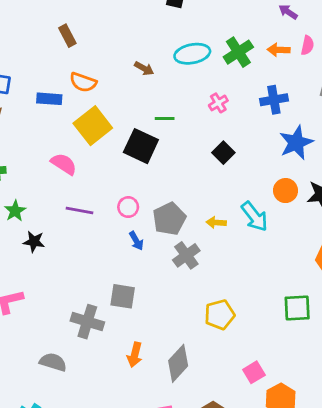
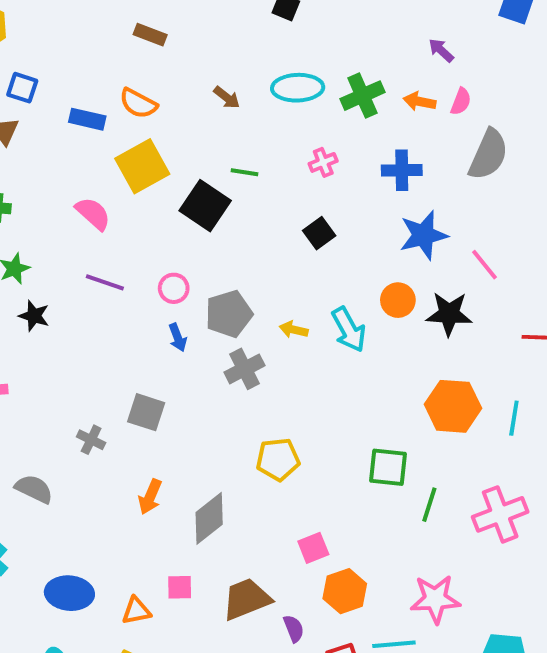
brown rectangle: (67, 36) -> (150, 35), moved, turned -50
gray cross: (87, 322) -> (91, 440), size x0.6

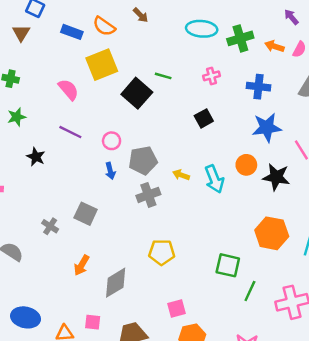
brown arrow: (227, 98) -> (141, 15), moved
black star: (34, 316) -> (36, 157), moved

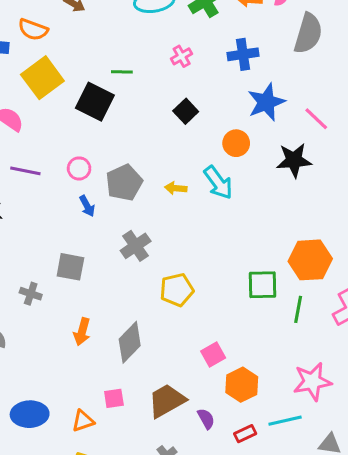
orange circle: (246, 165) -> (236, 143), moved
gray cross: (148, 195) -> (136, 246), moved
orange hexagon: (272, 233) -> (310, 260), moved

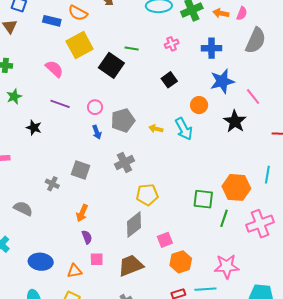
black star: (294, 160) -> (235, 121), turned 30
gray diamond: (130, 342) -> (134, 225), moved
purple semicircle: (206, 419) -> (87, 237), moved

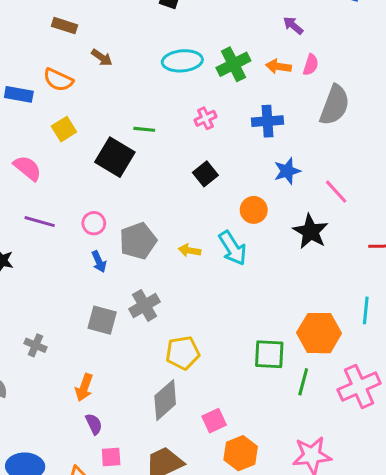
yellow square: (80, 45) -> (64, 129), size x0.6
blue star: (222, 81) -> (287, 171), size x0.7
gray square: (80, 170) -> (102, 320), moved

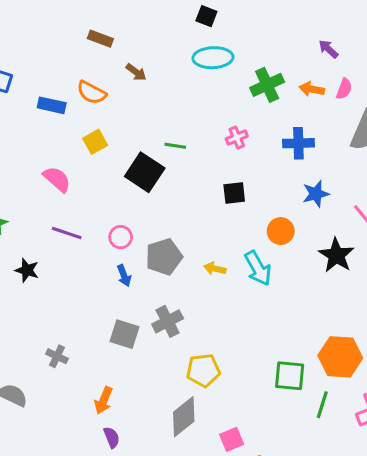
cyan ellipse: (182, 61) -> (213, 58), moved
black square: (205, 174) -> (234, 193), turned 30

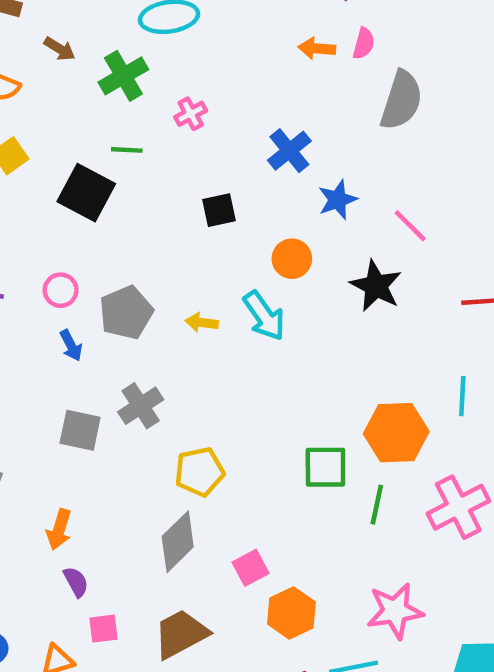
green cross: (267, 85) -> (123, 76), moved
pink cross: (237, 138) -> (191, 114), moved
blue cross: (298, 143) -> (289, 151), moved, turned -32

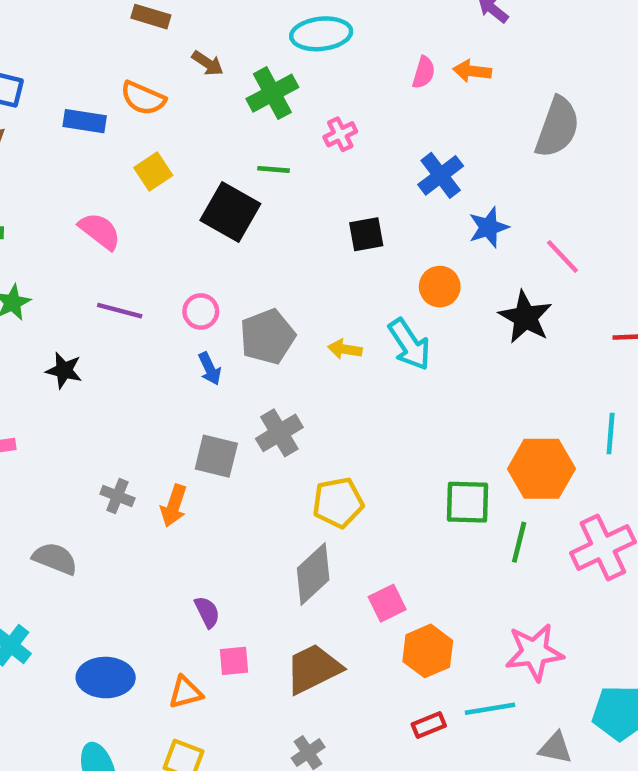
pink semicircle: (364, 43) -> (424, 72), moved
orange arrow: (59, 530) -> (174, 506), moved

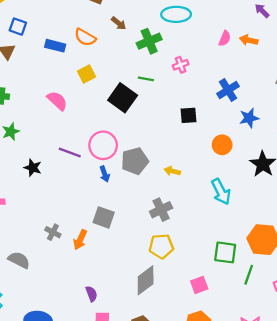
purple line: (120, 311) -> (70, 153), moved
pink circle: (201, 311) -> (103, 145), size x1.6
cyan arrow: (409, 344) -> (221, 192), moved
gray cross: (279, 433) -> (161, 210), moved
pink square: (387, 603) -> (199, 285), moved

